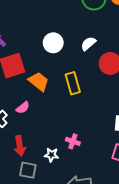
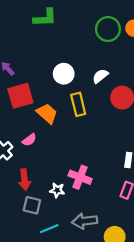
yellow rectangle: (73, 83) -> (78, 104), moved
pink cross: (73, 141) -> (80, 177), size x1.5

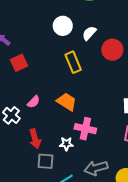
white circle: (64, 74) -> (63, 26), moved
red square: (20, 96) -> (19, 63), size x0.7
orange trapezoid: (47, 113) -> (67, 102), moved

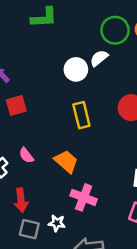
white semicircle: (89, 33) -> (99, 58), moved
pink semicircle: (34, 102) -> (26, 155), turned 88
white star: (66, 144) -> (57, 223), moved

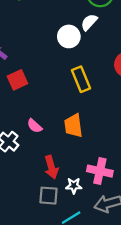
orange trapezoid: (66, 162) -> (73, 126), turned -130
pink cross: (84, 197) -> (100, 171), moved
red arrow: (21, 200) -> (51, 167), moved

